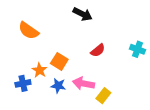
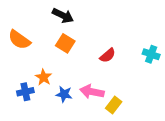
black arrow: (82, 14) -> (63, 16), moved
orange semicircle: (28, 31) -> (19, 40), moved
orange square: (59, 61) -> (65, 43), moved

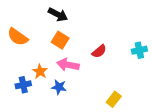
cyan cross: (151, 54) -> (139, 50), turned -32
pink arrow: (92, 92) -> (68, 65), moved
yellow rectangle: (114, 105) -> (114, 99), moved

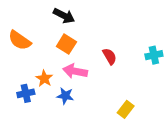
red semicircle: (99, 51) -> (110, 56), turned -80

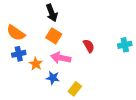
black arrow: (64, 16) -> (52, 13), turned 42
blue cross: (26, 93) -> (19, 54), moved
yellow rectangle: (126, 109) -> (75, 89), moved

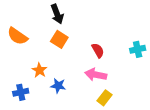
blue cross: (19, 54) -> (21, 92), moved
pink arrow: (61, 58) -> (96, 75), moved
yellow rectangle: (75, 89) -> (104, 98), moved

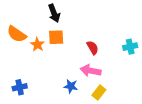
orange square: (59, 39) -> (56, 37), turned -35
orange star: (39, 70) -> (37, 45), moved
blue star: (58, 86) -> (71, 86), moved

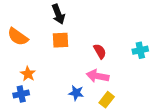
orange star: (37, 45) -> (28, 74), moved

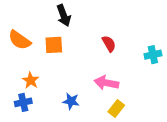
orange square: (60, 40) -> (54, 45), moved
red semicircle: (100, 51) -> (109, 44), moved
blue star: (76, 93) -> (71, 101), moved

